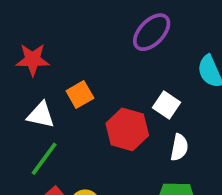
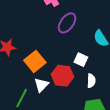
orange square: (80, 94) -> (35, 61), size x1.5
white triangle: (41, 115) -> (41, 85), moved, turned -49

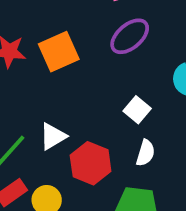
orange square: (35, 61) -> (59, 52), moved
red hexagon: (63, 76) -> (91, 163), moved

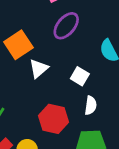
white triangle: (53, 136) -> (39, 69), moved

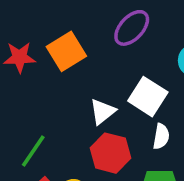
white triangle: (39, 69) -> (103, 112), moved
white square: (80, 76) -> (148, 97), size x1.5

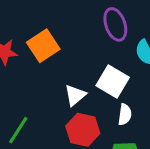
purple ellipse: (132, 28) -> (115, 24), moved, turned -60

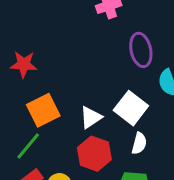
orange square: (43, 46) -> (43, 110), moved

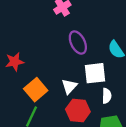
purple ellipse: (141, 50) -> (78, 43), moved
white square: (131, 108) -> (95, 73), turned -30

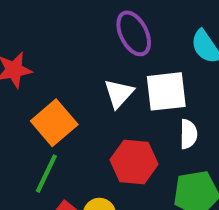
white triangle: (69, 86) -> (119, 93), moved

